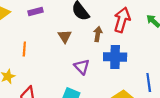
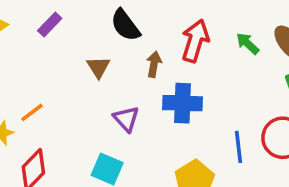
purple rectangle: (35, 11) -> (50, 24), turned -32
orange line: (24, 49) -> (32, 112), moved, turned 48

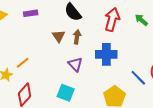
purple rectangle: (50, 24) -> (31, 13), turned 40
brown arrow: (154, 64) -> (77, 37), moved
blue line: (239, 147) -> (138, 78), turned -36

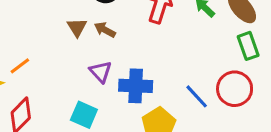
brown arrow: (77, 37) -> (105, 30), turned -72
blue cross: (106, 54) -> (136, 86), moved

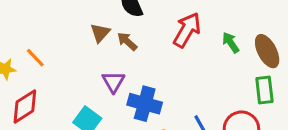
orange line: (20, 66) -> (35, 58), turned 70

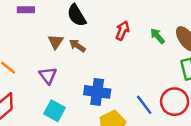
red arrow: (187, 30) -> (122, 31), size x0.7
purple triangle: (113, 82) -> (48, 75), moved

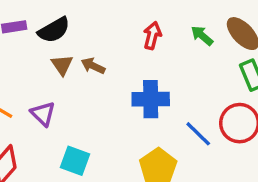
black semicircle: (77, 15) -> (54, 30), moved, turned -80
purple triangle: (48, 75) -> (43, 114), moved
blue cross: (97, 92) -> (151, 99), moved

